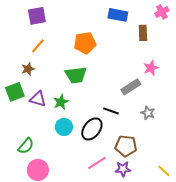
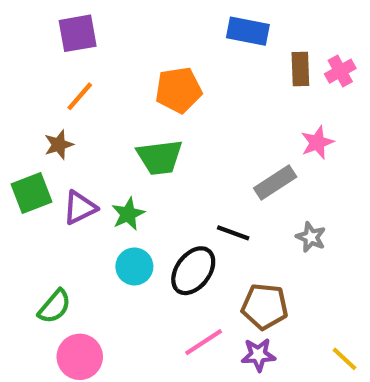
pink cross: (162, 12) -> (340, 71), moved
purple triangle: (38, 99) -> (80, 208), turned -42

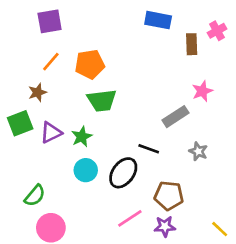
pink cross: (340, 71) -> (217, 31), moved
orange pentagon: (179, 90) -> (90, 64), moved

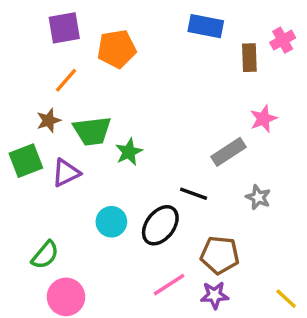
orange pentagon: (90, 64) -> (117, 49), moved
green trapezoid: (102, 100) -> (92, 131), moved
green star: (82, 137) -> (129, 152), moved

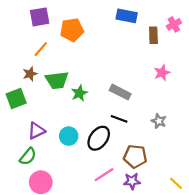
gray rectangle: (228, 152) -> (120, 92), moved, turned 60
purple triangle: (66, 173) -> (36, 131), moved

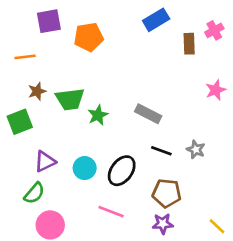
blue rectangle: (127, 16) -> (156, 20), turned -42
orange line: (41, 49) -> (25, 57), moved, turned 42
pink star: (162, 73) -> (216, 90), moved
black line: (119, 119) -> (161, 151), moved
pink line: (104, 175) -> (111, 212), moved, turned 54

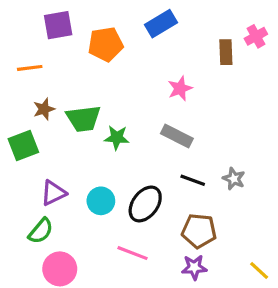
blue rectangle: (156, 20) -> (161, 24), moved
pink star: (216, 90) -> (180, 89), moved
green star: (98, 115) -> (117, 138), turned 30

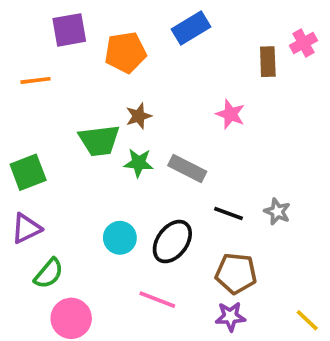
pink star: (180, 89) -> (230, 114), moved, turned -30
brown star: (44, 109) -> (139, 116), moved
gray rectangle: (177, 136) -> (187, 168), moved
purple triangle: (53, 193) -> (26, 228), moved

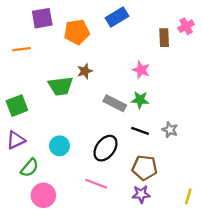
green star: (139, 163) -> (140, 100), moved
cyan circle: (120, 238) -> (59, 146), moved
yellow line: (307, 320) -> (188, 196), turned 63

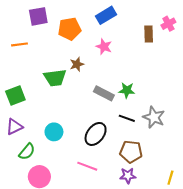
pink star: (141, 70) -> (104, 47), moved
gray star: (170, 130) -> (154, 117), size x1.5

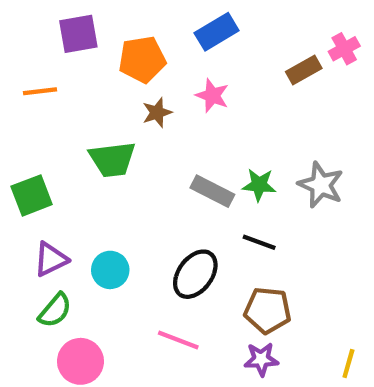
brown rectangle: (149, 34) -> (304, 70), turned 63
brown star: (77, 64) -> (157, 113), moved
gray star: (154, 117) -> (321, 185), moved
purple triangle: (14, 127) -> (51, 259), moved

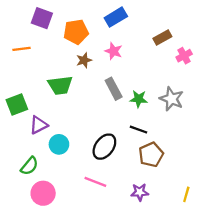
purple square: (78, 34) -> (42, 18), turned 30
pink cross: (344, 49) -> (184, 56), moved
gray rectangle: (212, 191) -> (114, 89), moved, turned 35
purple triangle: (51, 259) -> (39, 125), moved
brown pentagon: (268, 310) -> (151, 155), moved, turned -30

